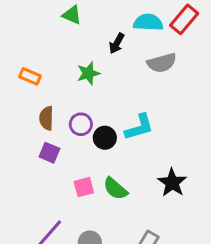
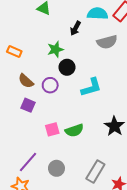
brown semicircle: (46, 118) -> (26, 81), turned -49
black circle: (105, 138) -> (67, 67), moved
green semicircle: (115, 189) -> (74, 130), turned -60

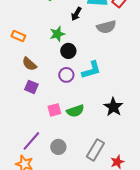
purple circle: (50, 85) -> (66, 75), moved

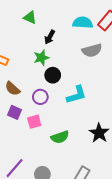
black arrow: (76, 14) -> (50, 37), moved
purple circle: (66, 75) -> (40, 97), moved
pink square: (54, 110) -> (34, 122), moved

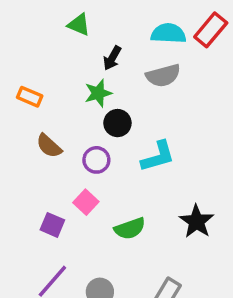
gray semicircle: (92, 50) -> (163, 76), moved
purple square: (15, 112) -> (52, 225), moved
pink square: (34, 122) -> (86, 202), turned -32

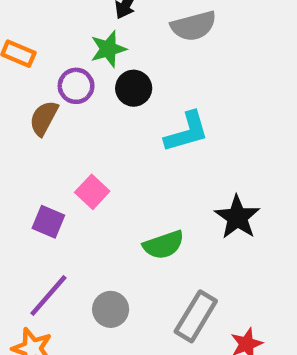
brown semicircle: (49, 146) -> (44, 118), turned 76
purple circle: (96, 160) -> (76, 86), moved
green semicircle: (130, 228) -> (164, 245), moved

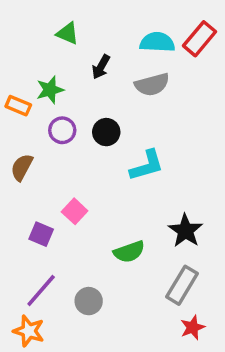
green star: (108, 49) -> (50, 90), moved
brown semicircle: (44, 118) -> (22, 167), moved
gray rectangle: (196, 316) -> (182, 285), moved

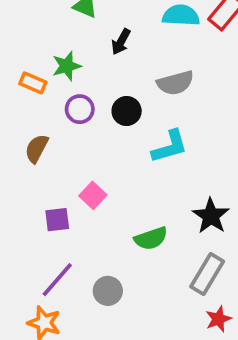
gray semicircle: (152, 85) -> (175, 83), moved
purple square: (41, 234) -> (57, 220), turned -30

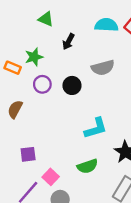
cyan L-shape: (170, 147) -> (96, 128), moved
pink square: (93, 195) -> (51, 177), moved

